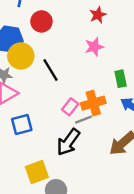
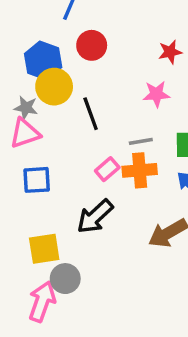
gray line: (83, 120) -> (141, 141), moved

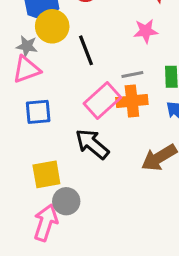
pink rectangle: (107, 169) -> (102, 100), size x1.6
black arrow: (95, 216) -> (92, 144), turned 84

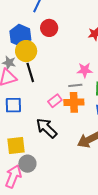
pink star: (146, 31) -> (85, 70), moved
black line: (86, 50) -> (30, 72), moved
pink rectangle: (102, 100) -> (55, 101), size x0.6

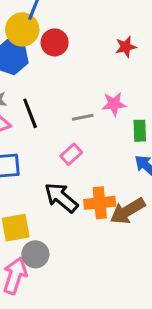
yellow circle: (26, 51) -> (22, 29), moved
gray line: (75, 85) -> (83, 117), moved
orange cross: (74, 102) -> (100, 203), moved

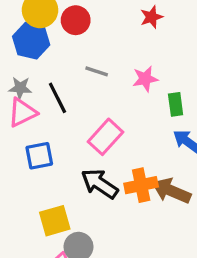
gray line: (83, 117) -> (97, 71), moved, turned 35
pink rectangle: (71, 154) -> (105, 137), size x1.5
brown arrow: (128, 211) -> (171, 191), turned 60

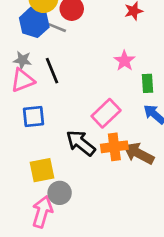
gray line: (97, 71) -> (57, 28), moved
pink star: (145, 79) -> (124, 61), turned -30
pink rectangle: (105, 137) -> (106, 113), moved

